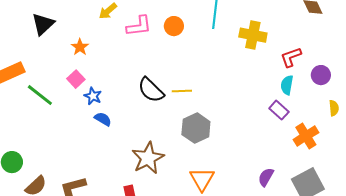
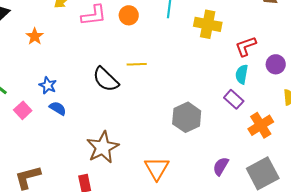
pink square: (76, 79) -> (23, 110), moved
yellow line: (182, 91) -> (137, 64), moved
gray hexagon: (196, 128) -> (187, 117), moved

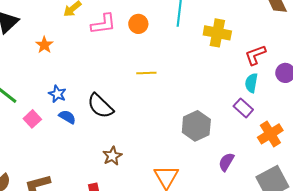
black semicircle: (106, 79) -> (100, 106), moved
brown star: (103, 147) -> (112, 156), size x0.6
purple semicircle: (221, 166) -> (226, 162), moved

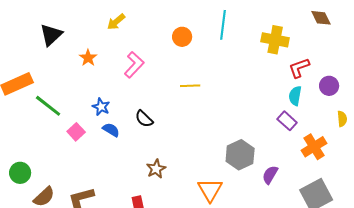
pink L-shape: (103, 24) -> (134, 65), moved, turned -40
yellow cross: (217, 33) -> (275, 40), moved
black semicircle: (100, 106) -> (144, 119), size x0.7
gray hexagon: (196, 126) -> (240, 155), moved

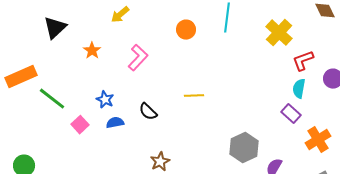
yellow cross: (275, 40) -> (279, 33), turned 32
yellow line: (190, 86) -> (194, 96), moved
blue semicircle: (111, 130) -> (115, 123), turned -42

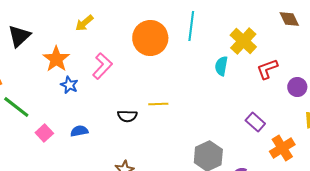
orange circle: (186, 30) -> (150, 38), size x1.8
orange star: (92, 51) -> (56, 59), size x1.5
cyan semicircle: (299, 89) -> (221, 66), moved
blue star: (105, 100) -> (69, 85), moved
black semicircle: (148, 112) -> (127, 116), moved, turned -42

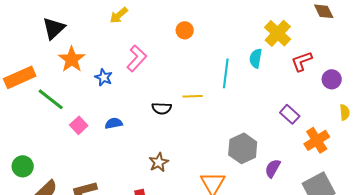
cyan line: (191, 26) -> (226, 73), moved
orange circle: (150, 38) -> (185, 30), size x0.5
orange star: (56, 59) -> (72, 59), moved

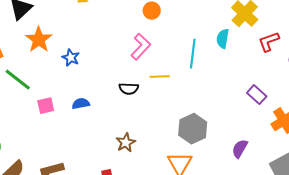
pink L-shape: (137, 58) -> (141, 47), moved
pink square: (79, 125) -> (46, 106), turned 30
gray hexagon: (243, 148) -> (193, 129), moved

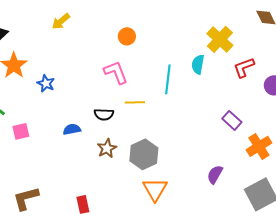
pink L-shape: (141, 47) -> (116, 72), turned -64
blue semicircle: (81, 104) -> (72, 129), moved
gray hexagon: (193, 129) -> (144, 154), moved
brown star: (126, 143) -> (107, 148), moved

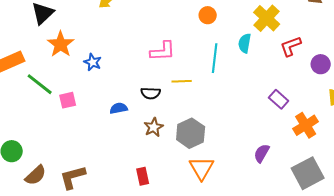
orange circle: (127, 36) -> (208, 15), moved
pink L-shape: (116, 72) -> (163, 51), turned 108
pink square: (21, 131) -> (68, 100), moved
red rectangle: (83, 204) -> (143, 176), moved

